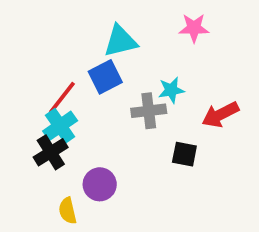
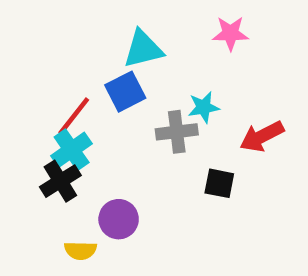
yellow semicircle: (68, 211) -> (81, 250), turned -76

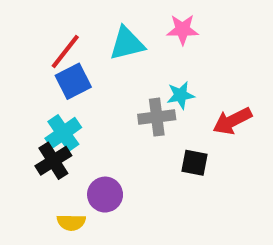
pink star: (230, 33) -> (183, 30), moved
blue square: (125, 92) -> (73, 81), moved
red line: (74, 116) -> (65, 51), moved

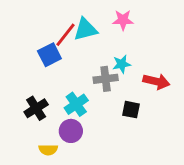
red line: (65, 51) -> (65, 35), moved
red arrow: (232, 121) -> (156, 81), turned -140
cyan cross: (63, 133) -> (76, 104), moved

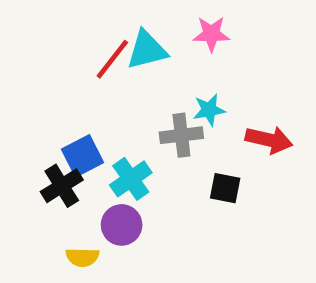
blue square: (49, 55) -> (82, 156), moved

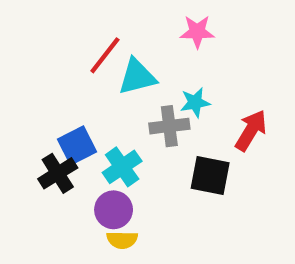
cyan triangle: (147, 50) -> (137, 77), moved
red arrow: (269, 140) -> (251, 130), turned -72
black square: (225, 188) -> (210, 175), size x1.4
yellow semicircle: (82, 257) -> (122, 240), moved

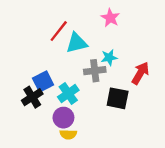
pink star: (197, 32) -> (110, 18), turned 30

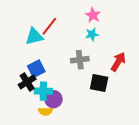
cyan triangle: (77, 43) -> (34, 36), moved
cyan star: (109, 57) -> (92, 34), moved
cyan cross: (68, 94) -> (43, 91), moved, turned 36
yellow semicircle: (68, 134) -> (45, 111), moved

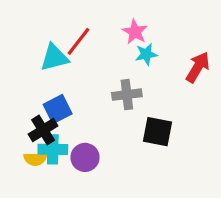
pink star: (93, 15) -> (135, 32), moved
red arrow: (118, 62) -> (198, 67), moved
cyan cross: (43, 91) -> (53, 149), moved
yellow semicircle: (45, 111) -> (35, 159), moved

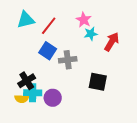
cyan triangle: (54, 58) -> (26, 20), moved
red arrow: (198, 67) -> (112, 42), moved
gray cross: (127, 95) -> (68, 60), moved
blue square: (58, 109) -> (48, 51), moved, turned -30

